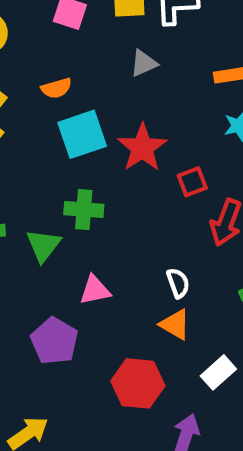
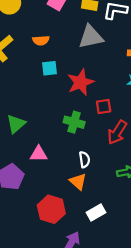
gray triangle: (144, 63) -> (91, 37), size x1.6
cyan square: (82, 134) -> (50, 68), size x0.6
green cross: (84, 210) -> (74, 122), moved

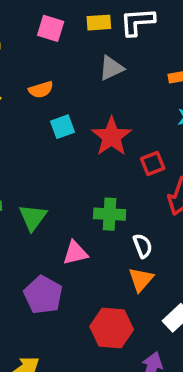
gray triangle: (91, 37) -> (111, 68), size x0.7
green cross: (74, 122) -> (110, 214), moved
orange triangle: (78, 182) -> (141, 279), turned 42

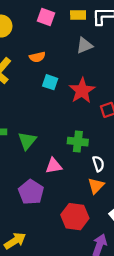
cyan square: (63, 127) -> (50, 82), turned 35

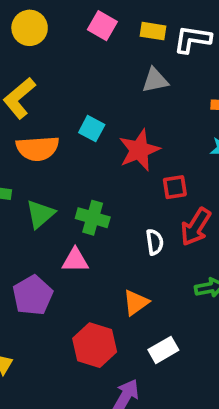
orange semicircle: (37, 57) -> (38, 148), moved, size x1.6
green cross: (78, 142) -> (93, 218), moved
white semicircle: (98, 164) -> (155, 242), moved

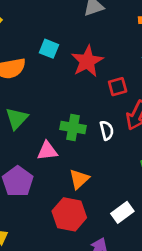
green cross: (93, 218) -> (73, 128), moved
orange triangle: (136, 303) -> (79, 179), moved

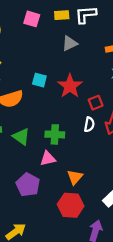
green triangle: (17, 118) -> (21, 137), turned -30
green cross: (73, 128) -> (55, 134), moved
white semicircle: (107, 130) -> (89, 124), moved, turned 32

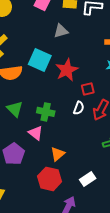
gray triangle: (70, 43) -> (61, 31), moved
cyan square: (39, 80) -> (40, 60), size x1.6
pink triangle: (48, 159) -> (36, 133), turned 42

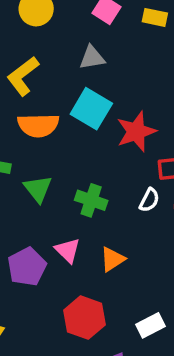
gray triangle: (61, 31) -> (92, 58), moved
pink triangle: (36, 133) -> (68, 250), moved
orange triangle: (58, 154) -> (112, 259), moved

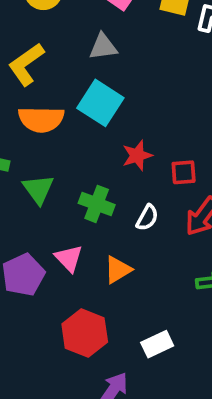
red star: (136, 132) -> (137, 155), moved, size x0.7
white semicircle: (149, 200) -> (147, 218), moved

